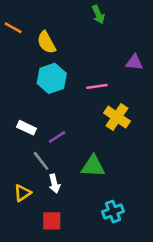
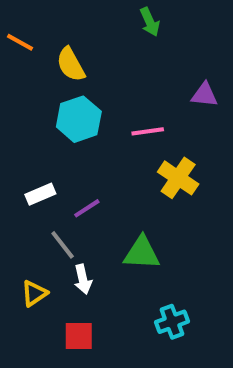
white rectangle: (26, 128) -> (40, 194), turned -48

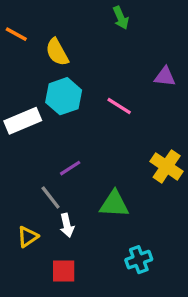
pink line: (148, 131) -> (119, 106), turned 40
yellow cross: (178, 178) -> (167, 166), moved
white rectangle: (40, 194) -> (23, 121), moved, size x1.5

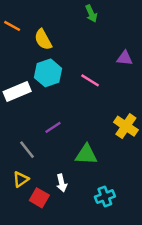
gray line: (51, 198) -> (27, 150), moved
white arrow: (67, 225) -> (62, 183), moved
red square: (64, 271) -> (39, 198), moved, turned 30

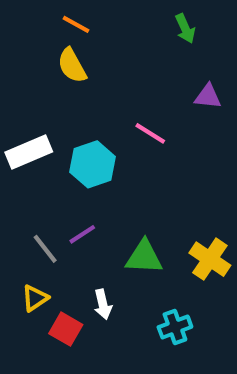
green arrow: (91, 14) -> (185, 28), moved
orange line: (12, 26) -> (76, 24), moved
cyan hexagon: (48, 73) -> (93, 164), moved
yellow cross: (126, 126) -> (210, 259), moved
purple line: (53, 127) -> (82, 234), moved

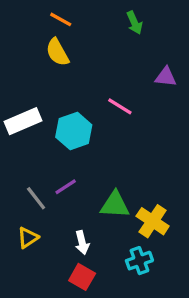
green arrow: (185, 28) -> (135, 23), moved
yellow cross: (210, 259) -> (153, 221), moved
red square: (66, 329) -> (82, 277), moved

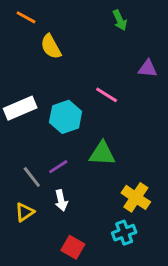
orange line: (61, 19) -> (26, 17), moved
green triangle: (115, 205) -> (102, 154), moved
white arrow: (82, 243) -> (61, 200), moved

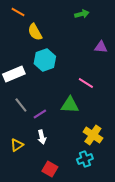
green arrow: (120, 20) -> (82, 14), turned -80
pink line: (107, 95) -> (86, 83), moved
cyan hexagon: (66, 117) -> (45, 60), moved
gray line: (32, 177) -> (21, 105), moved

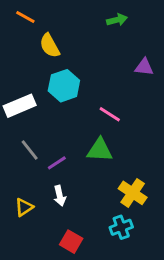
pink line: (86, 83) -> (110, 114), moved

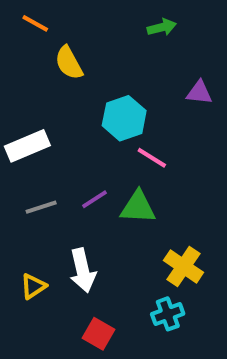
cyan hexagon: (64, 86) -> (124, 118), moved
gray line: (30, 150) -> (41, 207), turned -70
purple line: (57, 163) -> (95, 199), moved
white arrow: (60, 196) -> (83, 270), size x1.5

